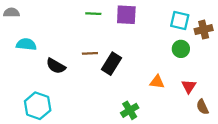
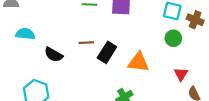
brown cross: (204, 30) -> (195, 20), turned 35
orange triangle: (157, 82) -> (139, 62), moved, size x1.5

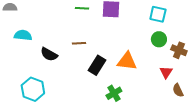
brown cross: (195, 20) -> (179, 50), moved
black rectangle: (107, 52) -> (97, 65), moved

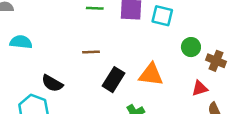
cyan square: (158, 14) -> (162, 16), moved
black semicircle: (49, 54) -> (52, 83), moved
red triangle: (166, 72) -> (200, 88), turned 40

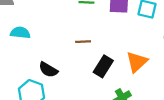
orange triangle: (151, 75) -> (137, 62), turned -50

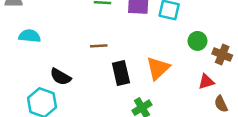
black rectangle: (103, 66) -> (121, 73), turned -45

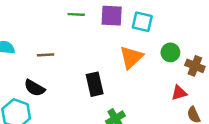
brown line: (99, 46) -> (46, 55), moved
orange triangle: (158, 68) -> (131, 57), moved

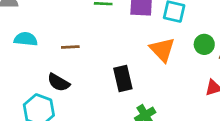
orange triangle: (131, 57) -> (162, 50), turned -30

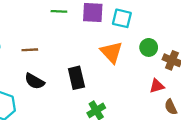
black semicircle: (59, 82) -> (34, 81), moved

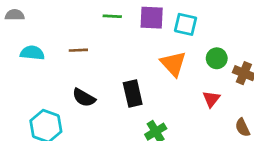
brown line: (30, 50) -> (78, 50), moved
red triangle: (157, 86) -> (211, 99), moved, turned -35

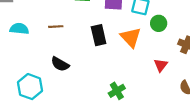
green circle: (217, 58) -> (159, 23), moved
black rectangle: (133, 94) -> (99, 35), moved

